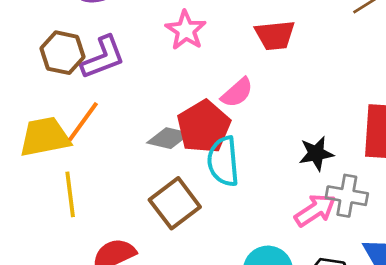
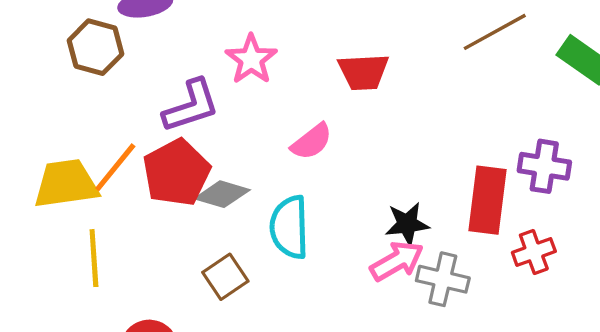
brown hexagon: (63, 53) -> (95, 47), moved
purple L-shape: (103, 57) -> (191, 106), moved
red pentagon: (204, 127) -> (176, 173), moved
brown square: (175, 203) -> (225, 277), size x0.7
pink arrow: (315, 210) -> (397, 261), moved

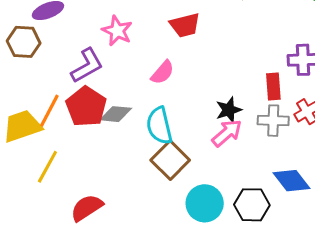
red rectangle: (488, 200) -> (273, 86), size x0.7
yellow line: (94, 258) -> (47, 167), turned 44
brown square: (225, 277) -> (170, 160), moved, size x1.4
gray cross: (443, 279) -> (273, 121), moved

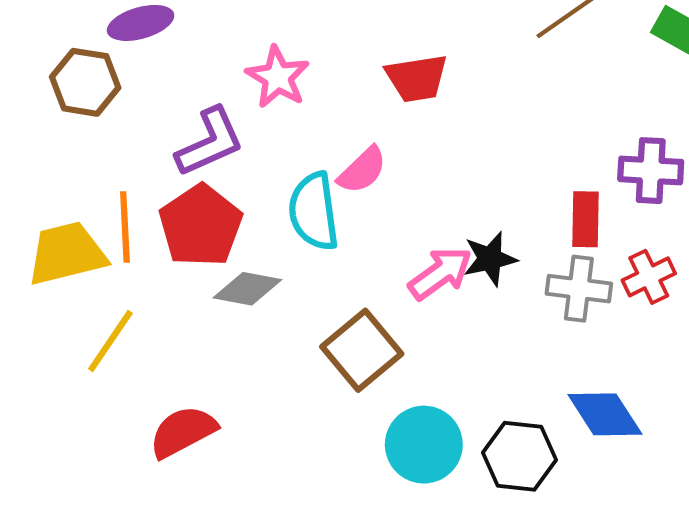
orange line: (49, 111) -> (125, 227), turned -36
gray diamond: (116, 114) -> (247, 289), moved
cyan semicircle: (159, 126) -> (314, 211), moved
pink arrow: (227, 133) -> (440, 273), moved

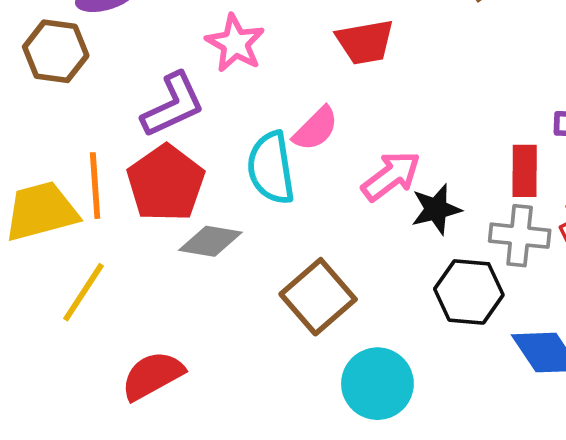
pink arrow: (440, 273) -> (391, 176), moved
black hexagon: (520, 456) -> (469, 292), moved

